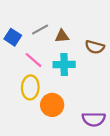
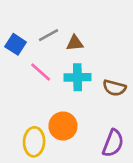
brown semicircle: (95, 47) -> (114, 88), moved
yellow ellipse: (30, 87) -> (34, 142), moved
purple semicircle: (94, 119) -> (113, 143), turned -70

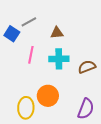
gray line: (49, 35) -> (29, 22), moved
pink line: (41, 72) -> (31, 55), turned 60
brown semicircle: (114, 88) -> (87, 67), turned 144

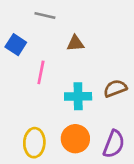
gray line: (29, 22) -> (45, 15), moved, turned 42
cyan cross: (59, 59) -> (78, 96), moved
orange circle: (48, 96) -> (75, 139), moved

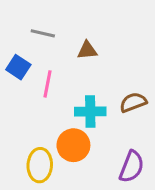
gray line: (45, 15) -> (43, 33), moved
blue square: (16, 45) -> (18, 67), moved
orange circle: (75, 139) -> (73, 145), moved

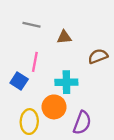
blue square: (18, 67) -> (19, 81), moved
brown semicircle: (133, 102) -> (98, 56), moved
purple semicircle: (132, 167) -> (82, 123), moved

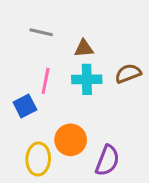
blue square: (19, 81) -> (25, 106), turned 30
cyan cross: (66, 82) -> (87, 79), moved

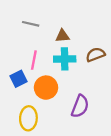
orange circle: (71, 140) -> (46, 88), moved
purple semicircle: (107, 160) -> (80, 106), moved

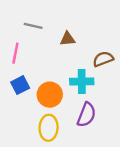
cyan cross: (65, 59) -> (82, 82), moved
pink line: (34, 60) -> (15, 53), moved
yellow ellipse: (28, 118) -> (49, 128), moved

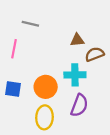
brown triangle: (68, 39) -> (77, 40), moved
blue square: (20, 85) -> (13, 89), moved, turned 35

